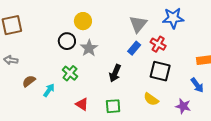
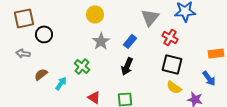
black circle: (67, 41) -> (44, 34), moved
blue rectangle: (134, 48) -> (130, 41), moved
yellow semicircle: (151, 99) -> (174, 87), moved

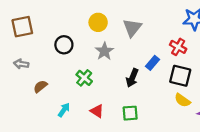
gray triangle: (150, 17) -> (132, 28), moved
black circle: (44, 34) -> (64, 45), moved
blue rectangle: (130, 41) -> (153, 63), moved
cyan arrow: (61, 83) -> (64, 110), moved

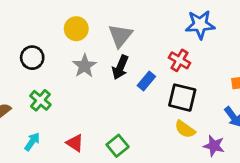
green cross: (84, 78) -> (40, 100), moved
black arrow: (132, 78) -> (120, 67), moved
green square: (130, 113) -> (118, 146), turned -35

